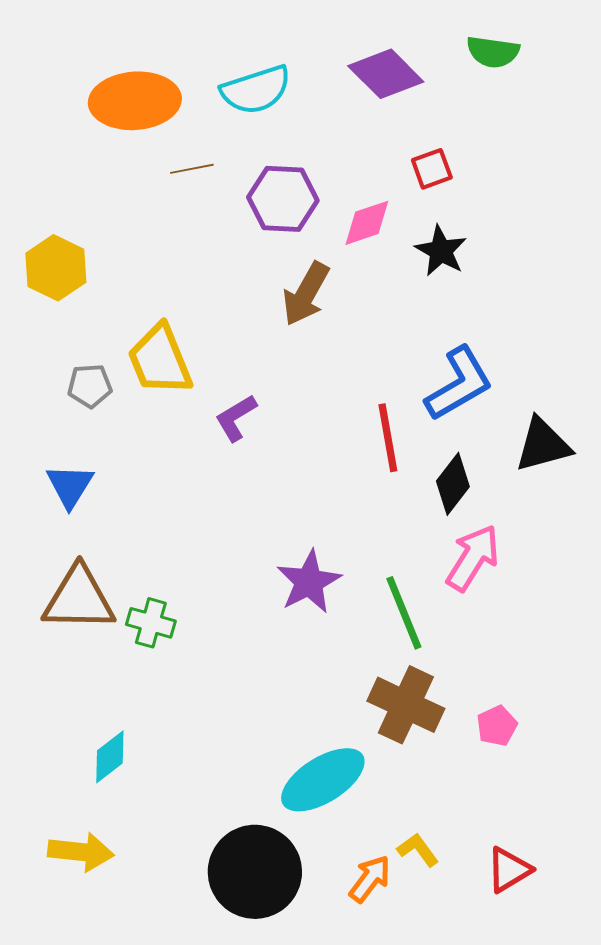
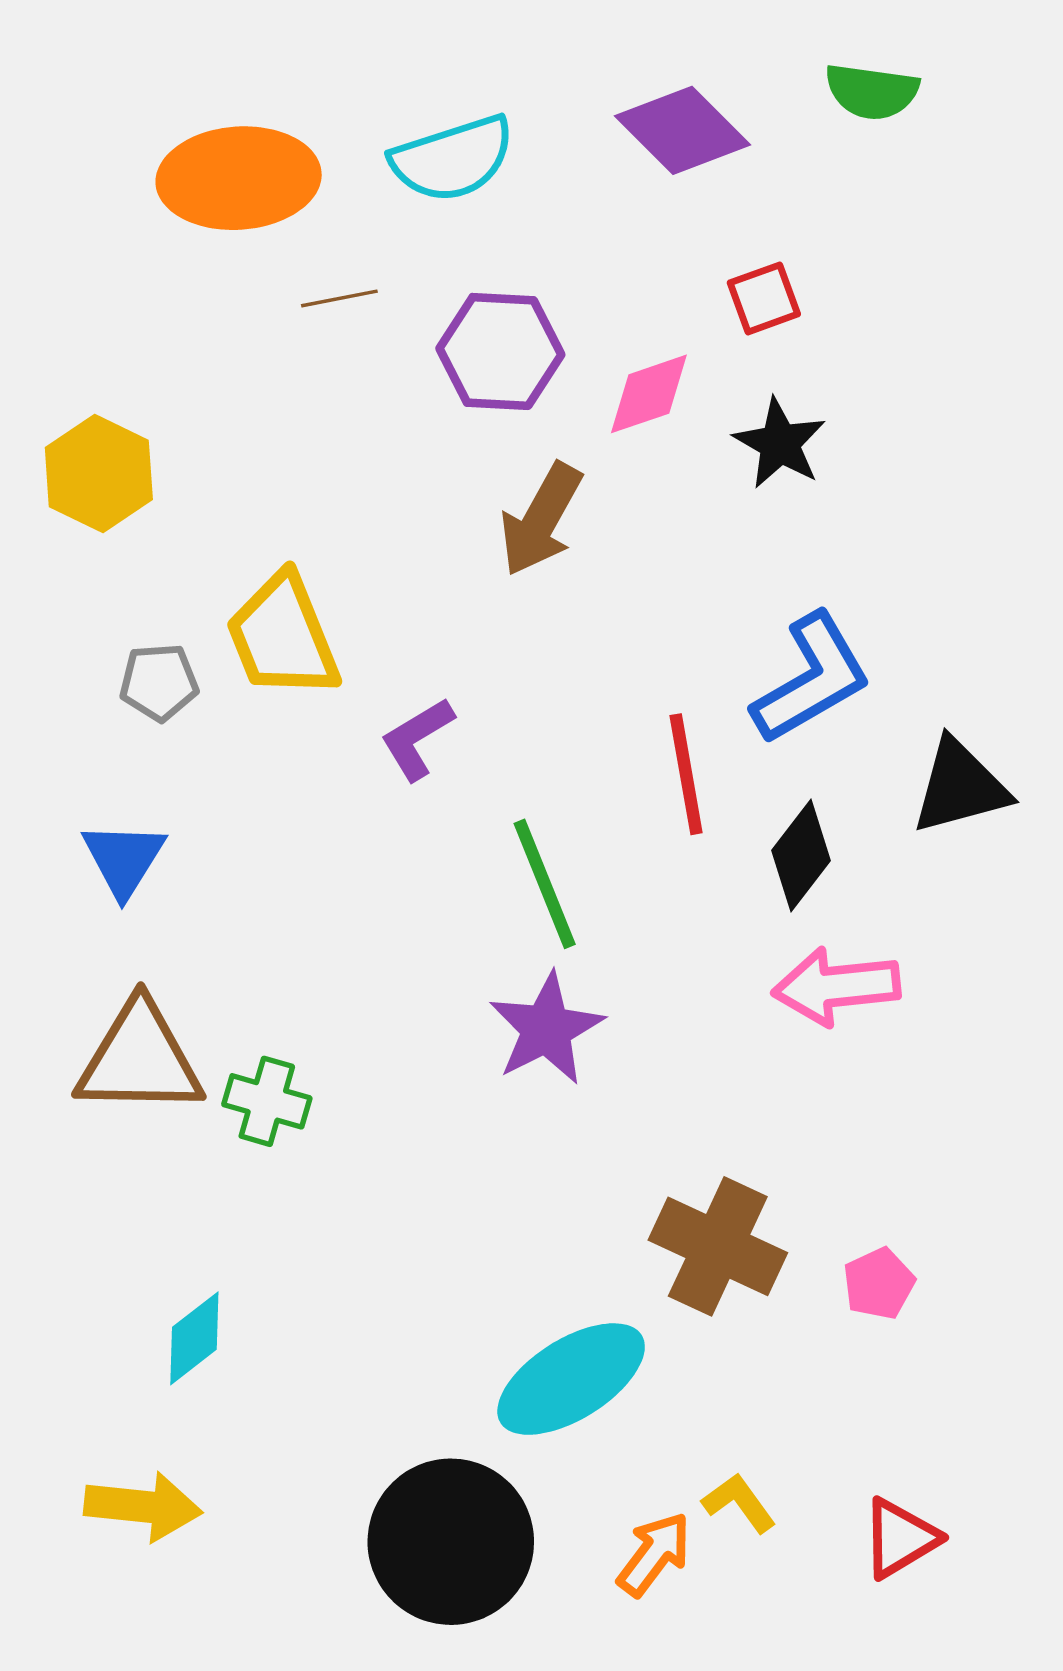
pink arrow: (473, 558) -> (836, 986), turned -128
green line: (404, 613) -> (545, 884), moved

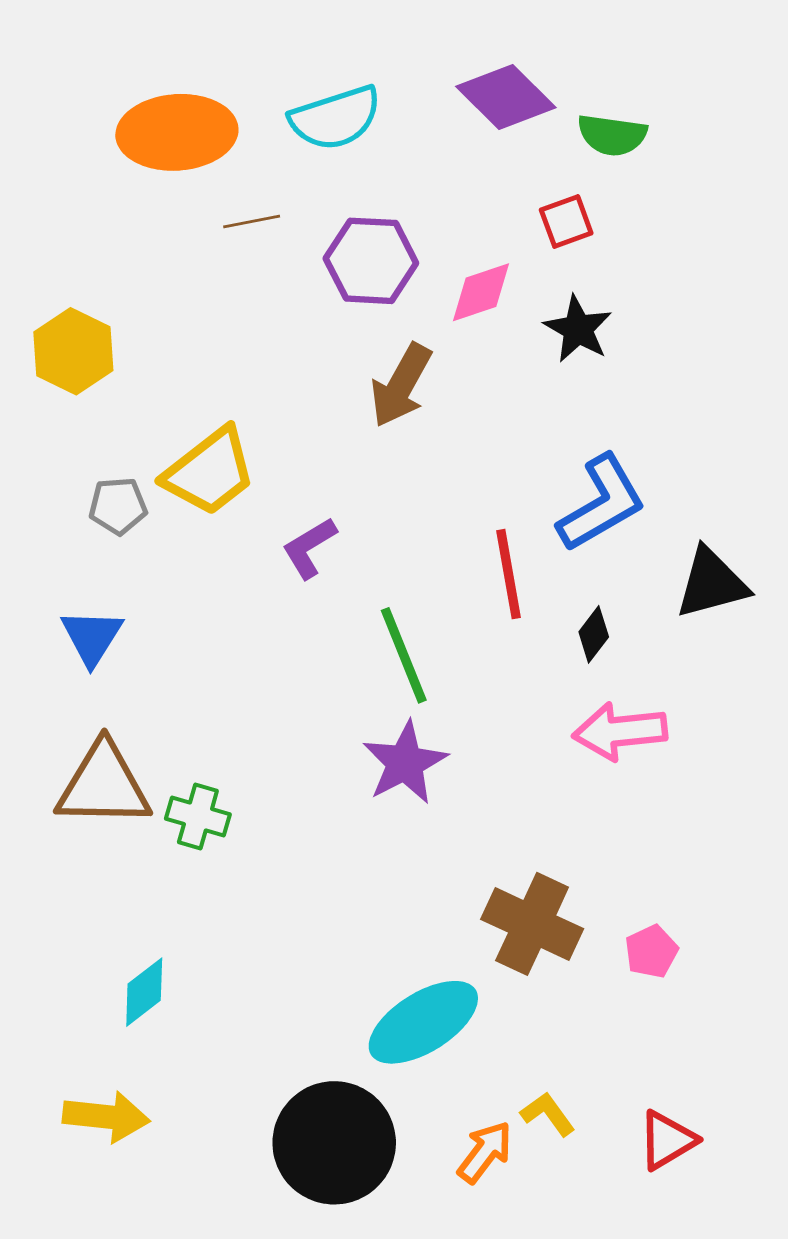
green semicircle: (872, 91) -> (612, 135), moved
yellow trapezoid: (283, 636) -> (210, 472), turned -106
black diamond: (801, 856) -> (594, 634), size x0.7

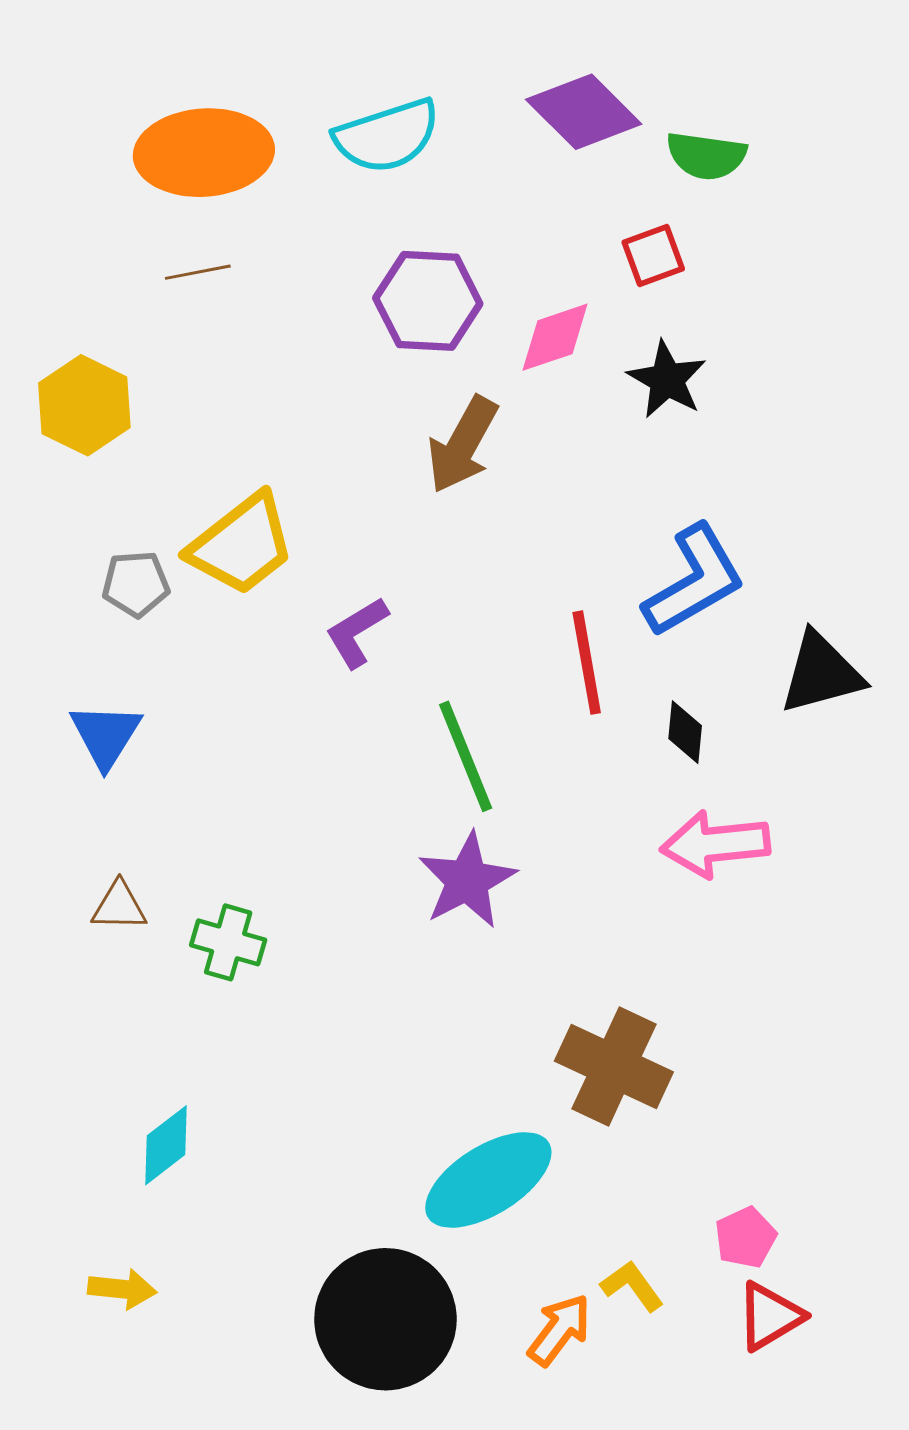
brown line: (252, 221) -> (198, 272), moved
black diamond: (594, 634) -> (685, 732), turned -32
brown triangle: (104, 785) -> (119, 906), size x0.5
pink pentagon: (651, 952) -> (746, 1238), moved
yellow arrow: (106, 1117) -> (122, 1289), size x0.7

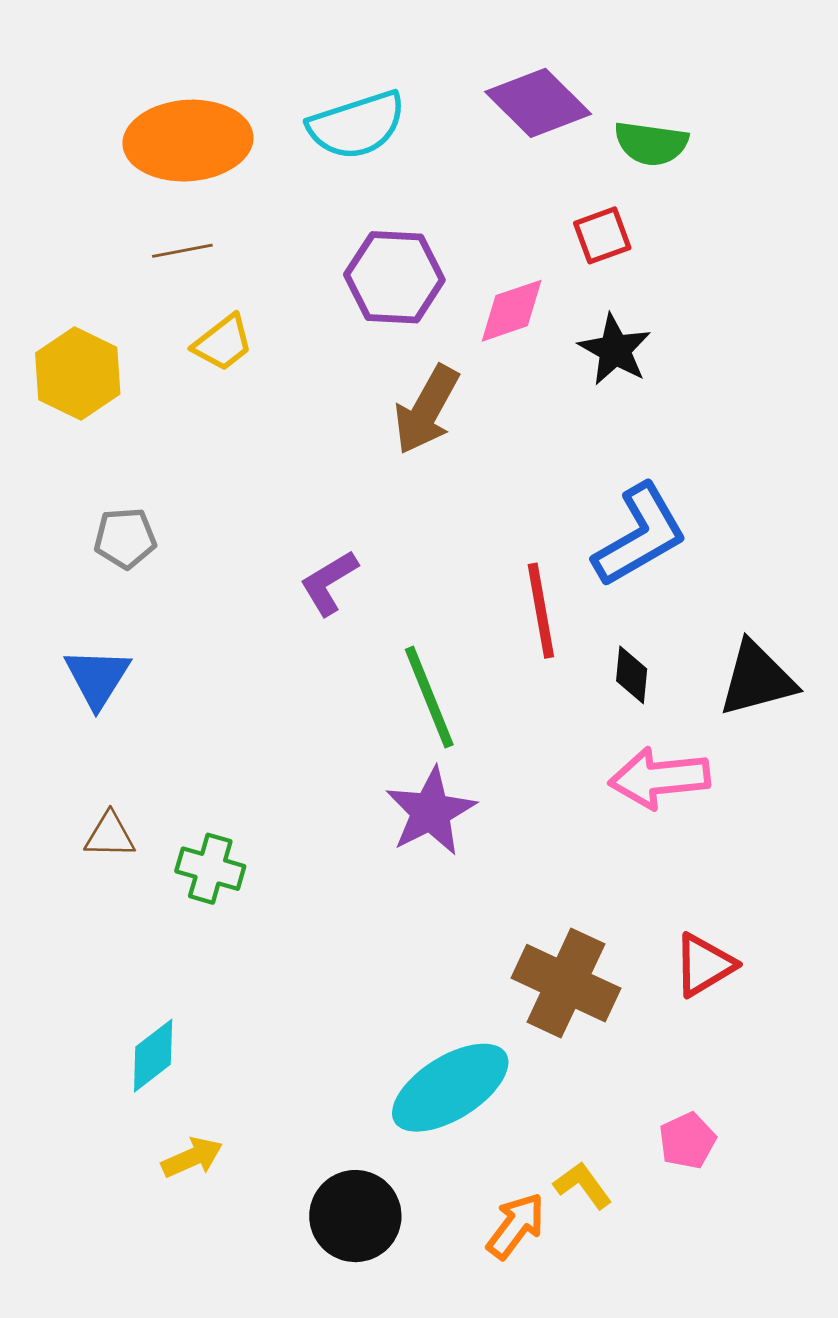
yellow trapezoid: (242, 545) -> (223, 343), moved, size x0.6
black triangle: (821, 673) -> (757, 679), moved
yellow arrow: (122, 1289) -> (192, 1157), moved, turned -30
red triangle: (770, 1316) -> (704, 965), moved
black circle: (385, 1319) -> (355, 1216), size x0.7

